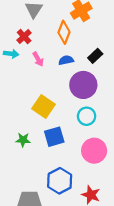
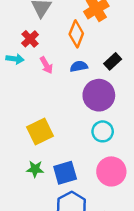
yellow square: (43, 107) -> (40, 131), moved, turned 30
blue square: (54, 137) -> (65, 173), moved
green star: (23, 140) -> (35, 169), moved

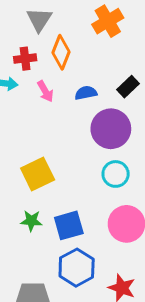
orange diamond: (76, 34) -> (61, 52), moved
red cross: (30, 39) -> (25, 59), turned 36

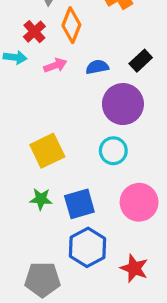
red cross: (25, 59) -> (34, 32), turned -35
pink arrow: (45, 91) -> (55, 65), turned -80
cyan circle: (116, 174) -> (113, 151), moved

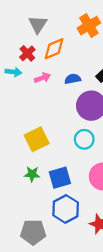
orange diamond: (71, 25) -> (54, 49), turned 45

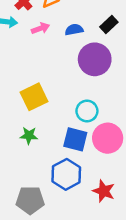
cyan circle: (84, 139) -> (87, 111), moved
blue square: (60, 178) -> (75, 139), moved, turned 30

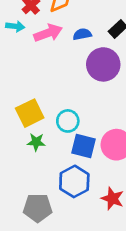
pink arrow: (40, 28) -> (48, 33), size x1.5
yellow square: (34, 97) -> (30, 113), moved
cyan circle: (87, 111) -> (68, 121), moved

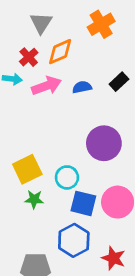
purple circle: (103, 64) -> (104, 143), moved

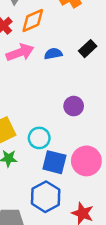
purple circle: (104, 143) -> (74, 106), size x0.6

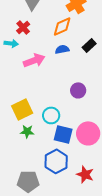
orange diamond: (33, 20) -> (62, 26), moved
pink arrow: (20, 52) -> (34, 60), moved

